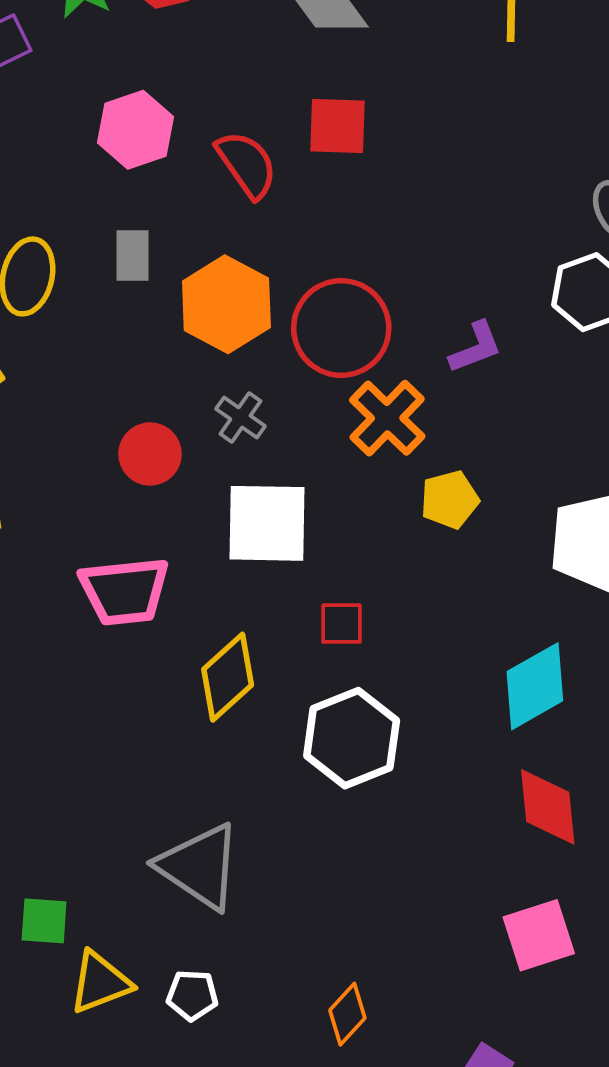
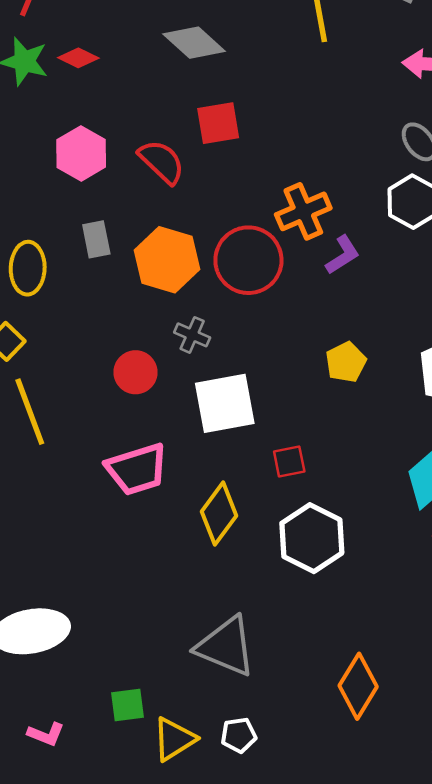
orange cross: (387, 418) -> (303, 211), moved, turned 34
orange diamond: (347, 1014) -> (358, 686), moved, size x1.5

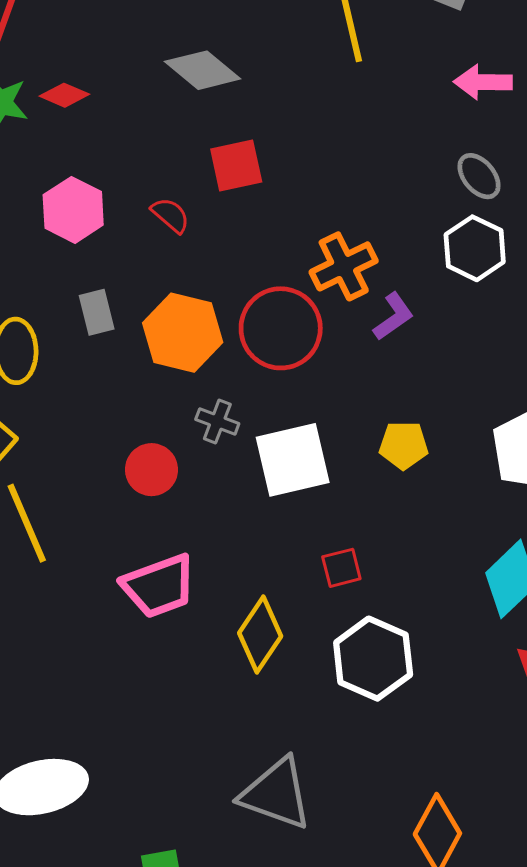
red semicircle: (162, 162) -> (170, 215), size x0.7
yellow pentagon: (346, 362) -> (404, 445), turned 30
white square: (225, 403) -> (293, 460), moved

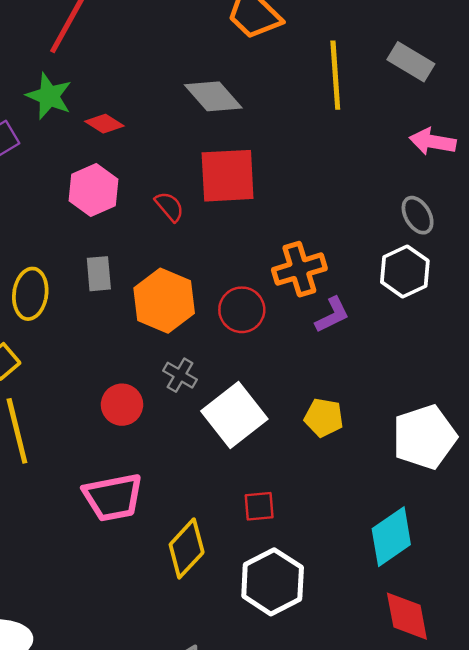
red diamond: (64, 95) -> (104, 124), moved
red square: (236, 165) -> (228, 176), size x1.4
red circle: (281, 328) -> (242, 310), size x0.7
white square: (293, 460) -> (234, 415), turned -34

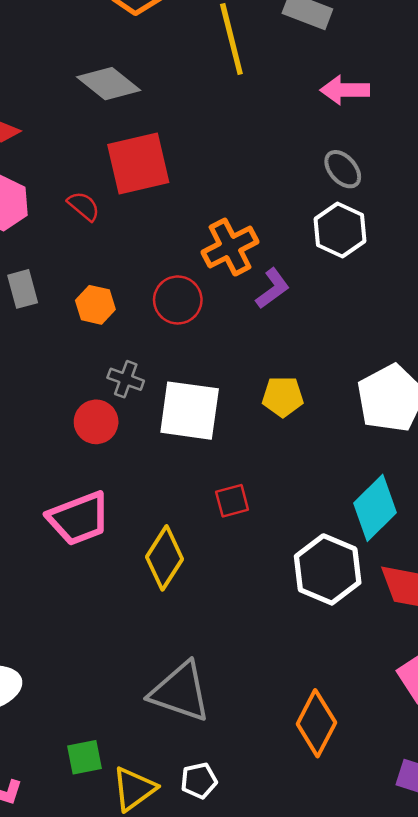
orange hexagon: (164, 301) -> (95, 305), size x0.6
red circle: (122, 405) -> (96, 422), moved
white square: (234, 415) -> (190, 411), turned -34
white hexagon: (273, 582) -> (328, 569), moved

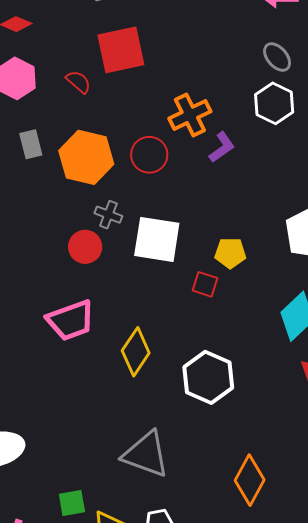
orange hexagon: (95, 305) -> (86, 157), size x1.8
yellow pentagon: (283, 397) -> (230, 253), moved
red square: (232, 501) -> (205, 284), moved, turned 32
white hexagon: (328, 569) -> (208, 377), moved

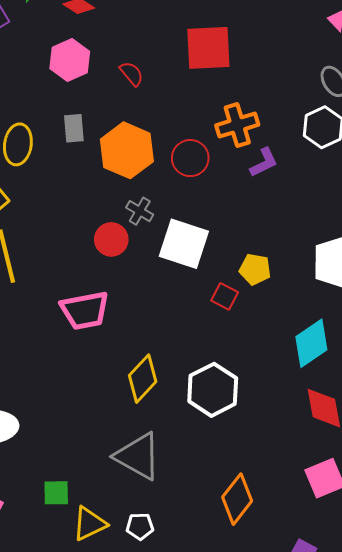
red square: (121, 50) -> (208, 48), moved
yellow diamond: (136, 352) -> (143, 379), moved

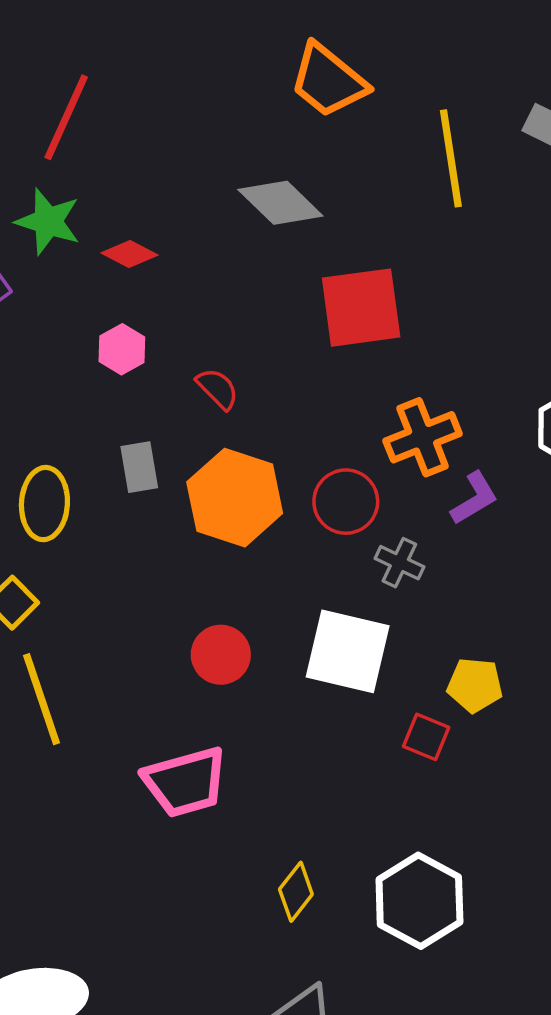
pink hexagon: (70, 60) -> (122, 349), size x0.7
red semicircle: (132, 74) -> (218, 389), moved
gray cross: (140, 211) -> (399, 563), moved
yellow diamond: (143, 379) -> (296, 892), size x0.7

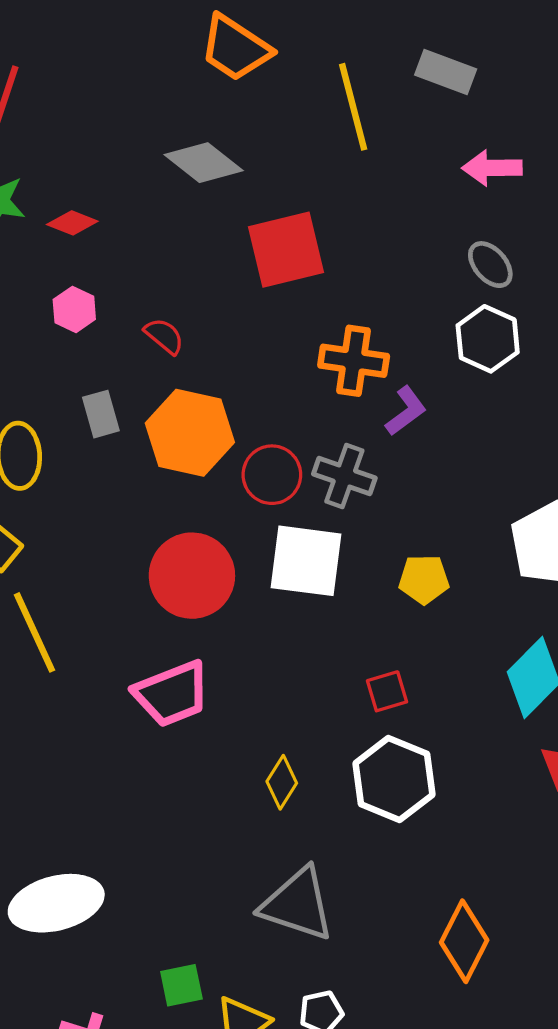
orange cross: (423, 437) -> (354, 361), turned 36
red circle: (346, 502) -> (272, 475), moved
gray cross: (399, 563) -> (344, 476), size x1.4
red circle: (221, 655) -> (192, 576), size x1.6
red square: (426, 737) -> (387, 691), moved, turned -33

